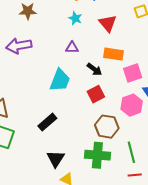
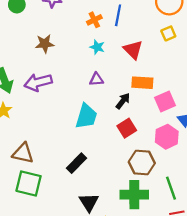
black arrow: (94, 69) -> (123, 101), turned -84

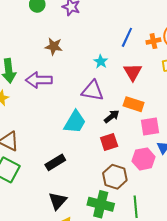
orange cross: (94, 20) -> (153, 41), moved
purple triangle: (96, 79) -> (93, 91), size x1.6

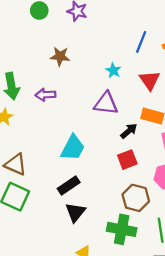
purple arrow: (39, 80) -> (45, 95), size x0.7
cyan trapezoid: (75, 122) -> (73, 148), moved
black triangle: (58, 201) -> (75, 212), moved

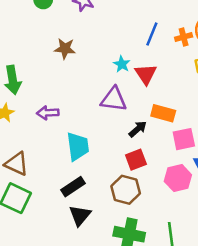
red triangle: (150, 80) -> (146, 74), moved
purple arrow: (45, 95) -> (48, 113), moved
cyan trapezoid: (73, 148) -> (78, 146), turned -36
brown hexagon: (136, 198) -> (126, 190), moved

